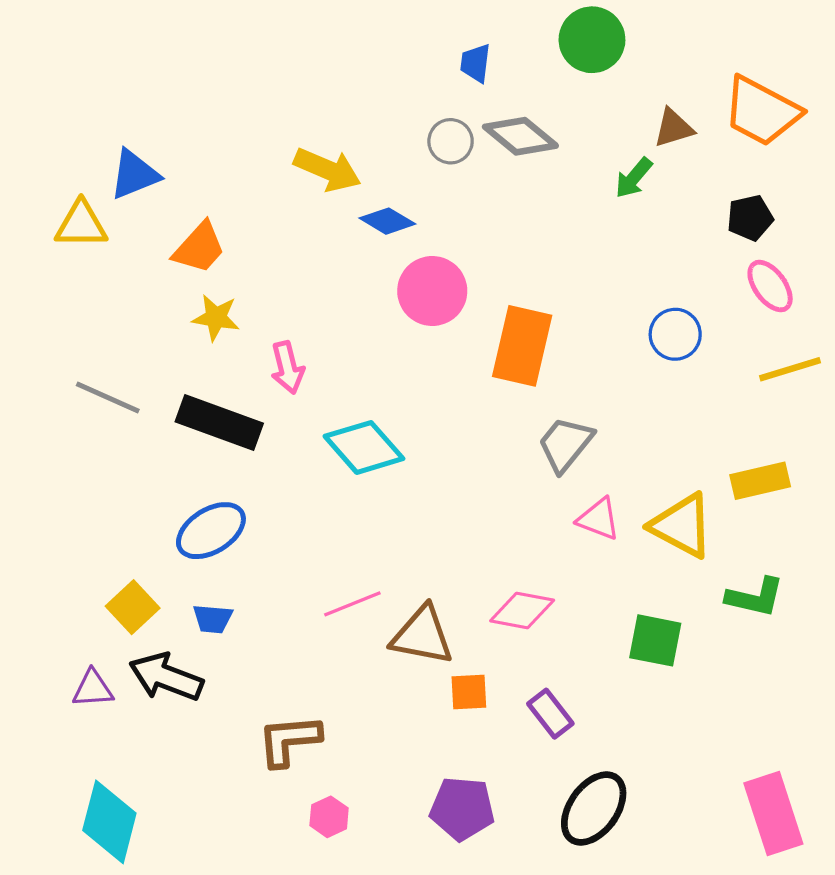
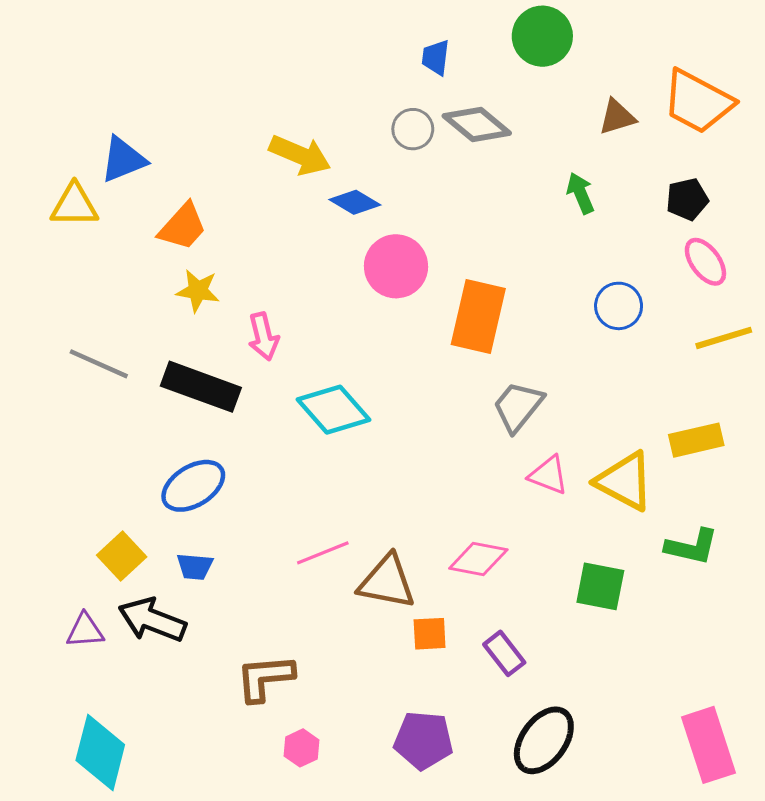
green arrow: (634, 178) -> (580, 193), moved, turned 117

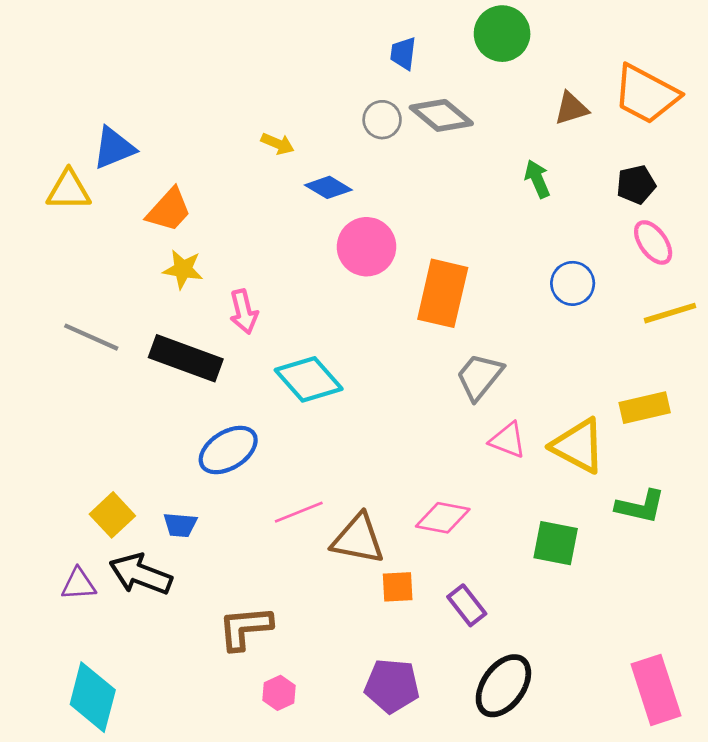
yellow arrow: (300, 155) -> (278, 144), size x0.6
blue ellipse: (193, 486) -> (228, 450), moved

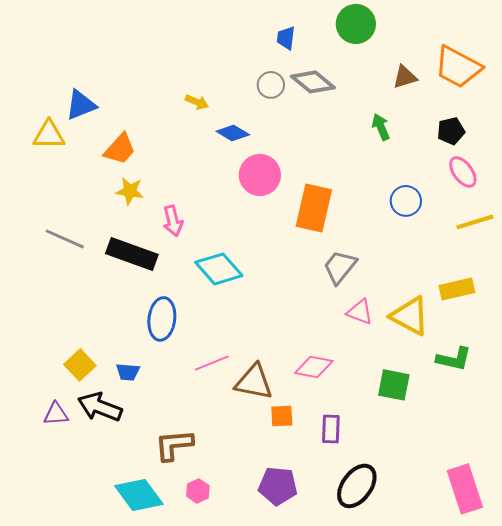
blue ellipse: (228, 450) -> (162, 319), turned -51
purple rectangle: (467, 605) -> (331, 429), turned 40
cyan diamond: (93, 697) -> (139, 495), moved, turned -51

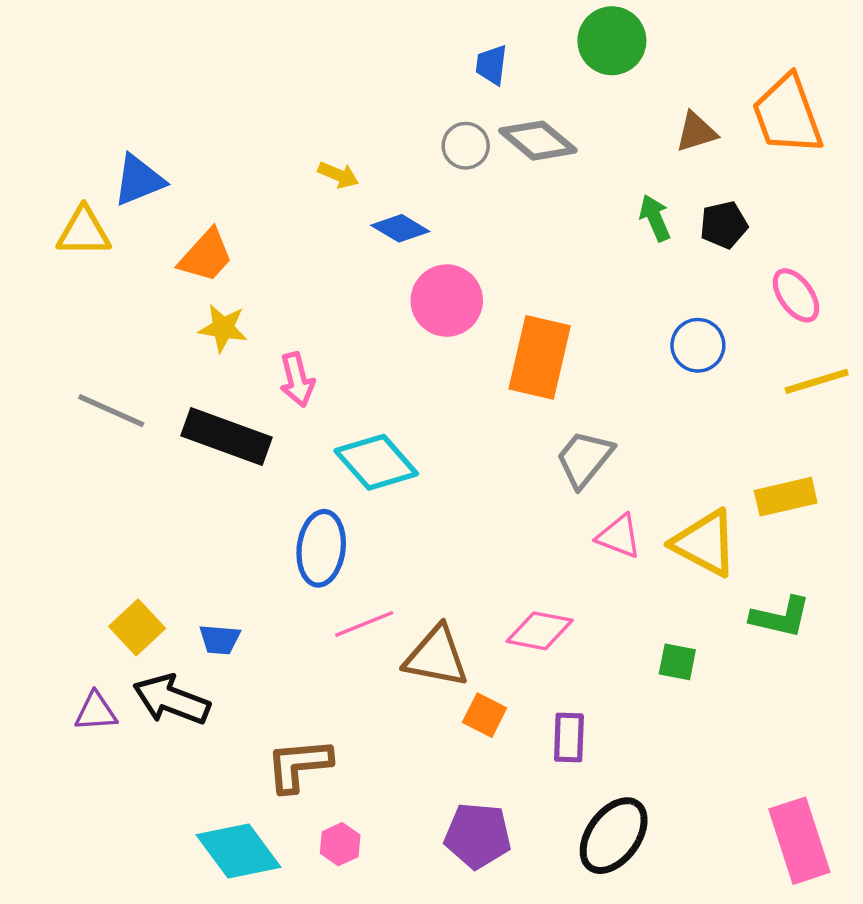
orange trapezoid: (458, 67) -> (787, 115), turned 42
black pentagon: (451, 131) -> (724, 225), moved
blue ellipse: (162, 319) -> (321, 548), moved
green square: (394, 385) -> (677, 662), size x0.7
orange square: (282, 416) -> (485, 715), turned 30

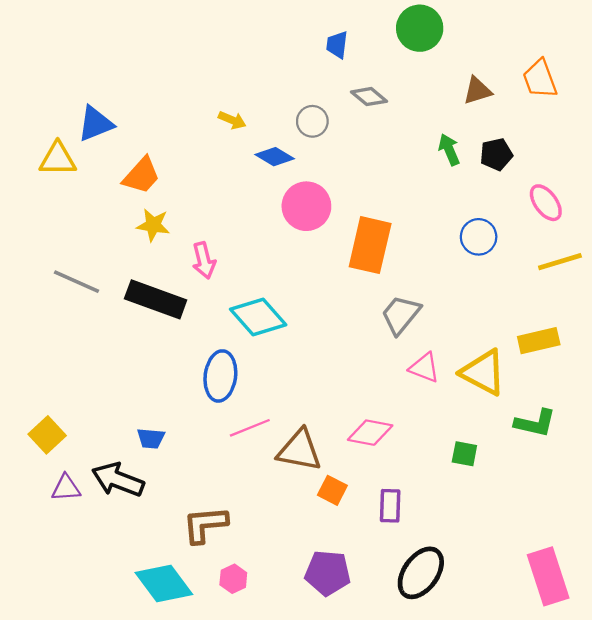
orange trapezoid: (787, 115) -> (540, 79), size x0.7
gray diamond: (538, 141) -> (369, 97), size x0.7
gray circle: (466, 146) -> (312, 121), moved
yellow square: (137, 627) -> (47, 435), moved

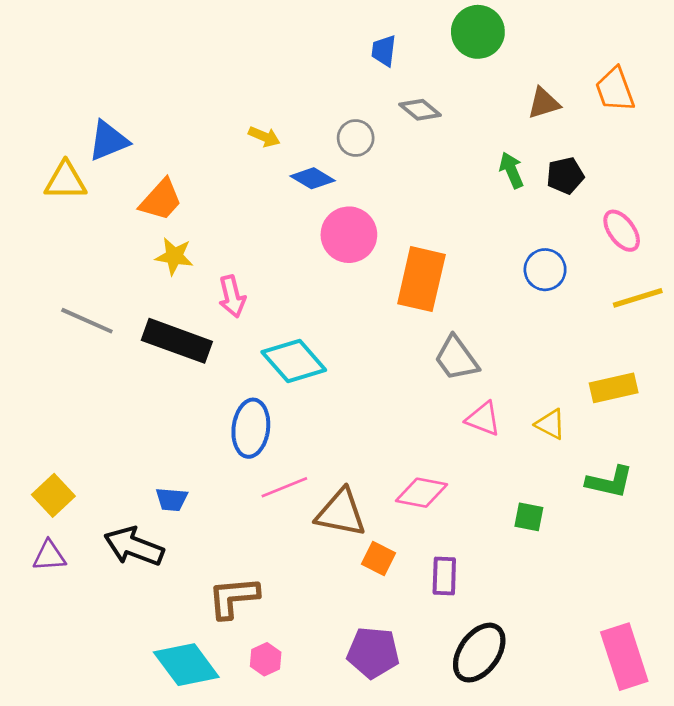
gray trapezoid: (401, 315) -> (456, 358), turned -75
yellow triangle: (483, 372) -> (550, 424), size x0.6
purple triangle: (66, 488) -> (49, 556), moved

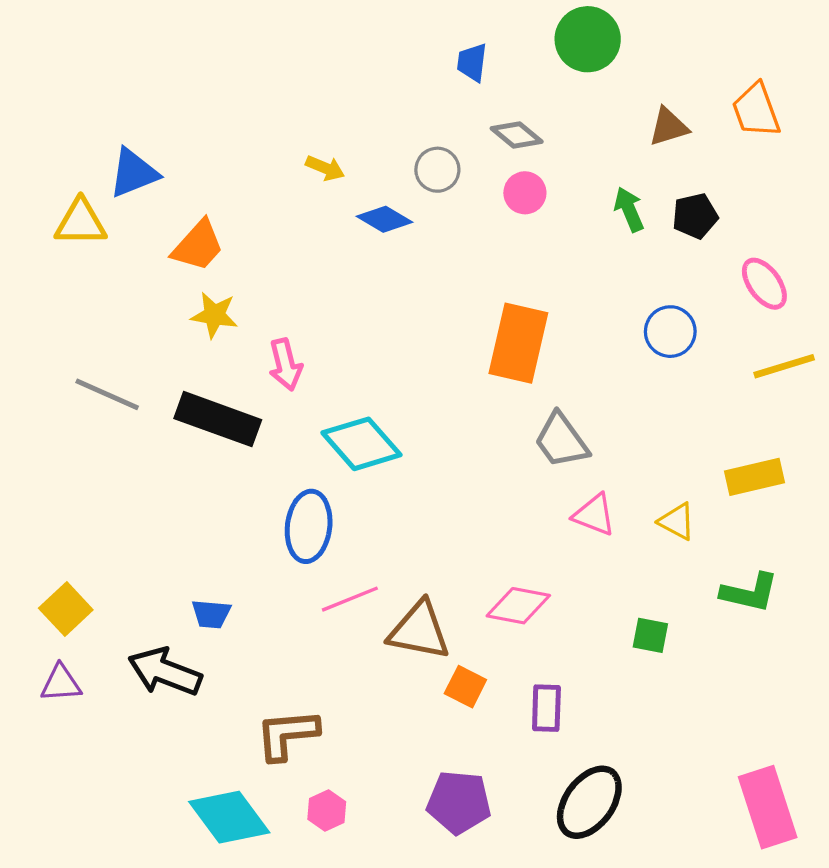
pink circle: (349, 235) -> (525, 193), moved, size x0.6

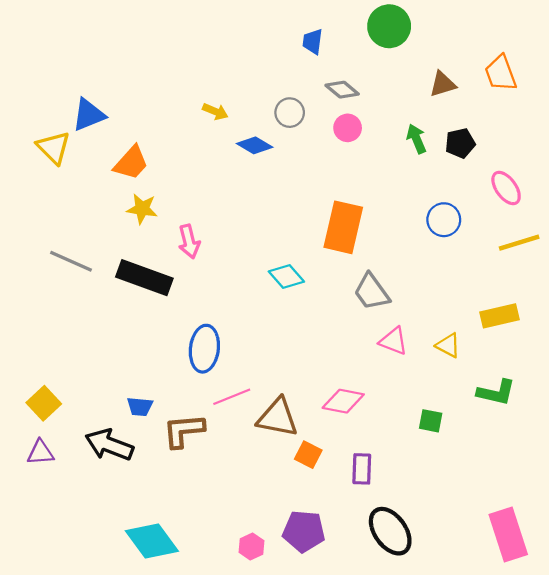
yellow triangle: (81, 223) -> (54, 148), turned 45
cyan diamond: (361, 444) -> (286, 277), moved, size x0.7
brown L-shape: (287, 735) -> (184, 431), moved
black ellipse: (589, 802) -> (390, 531), turned -72
pink hexagon: (327, 810) -> (251, 546), moved

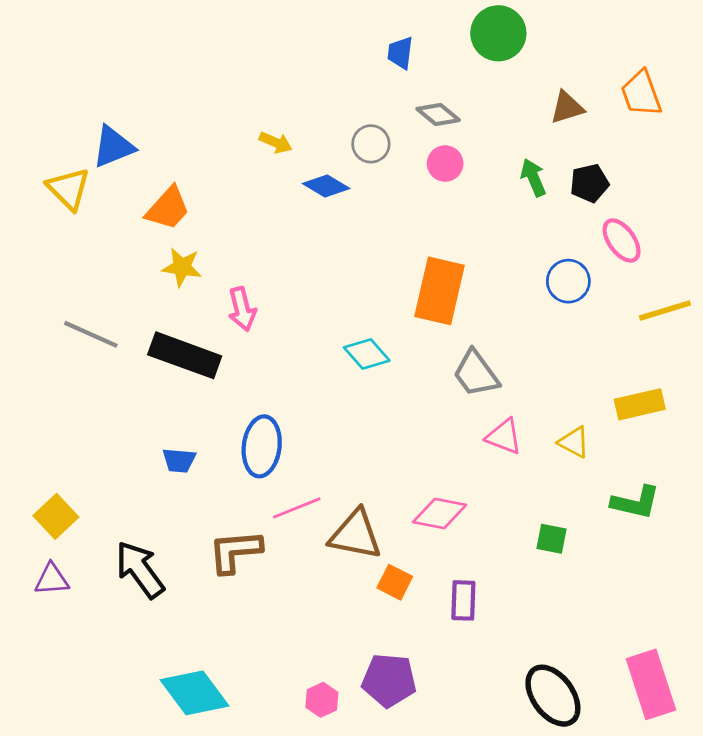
pink ellipse: (506, 188) -> (622, 241), moved
blue trapezoid: (140, 407) -> (179, 460), moved
black arrow: (109, 445) -> (140, 570), turned 33
black ellipse: (390, 531) -> (553, 696), moved

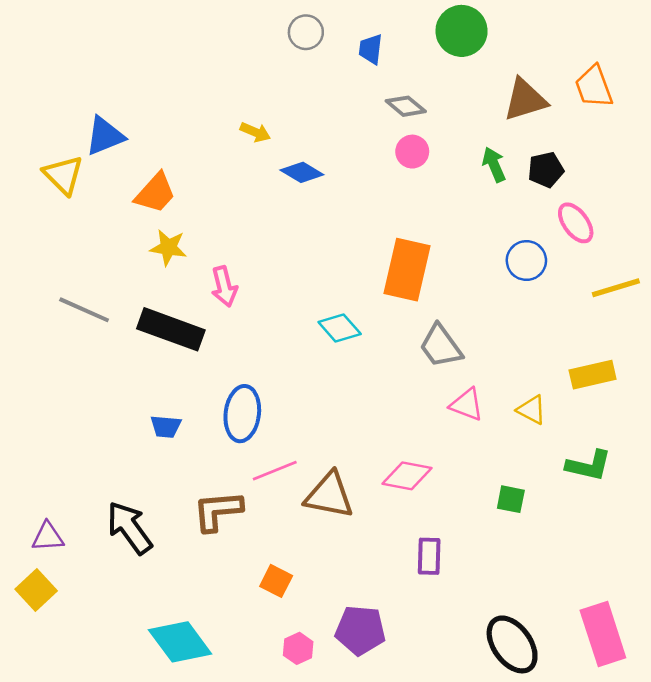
brown triangle: (567, 107) -> (525, 100), size x1.4
gray circle: (371, 144) -> (306, 32), moved
yellow square: (56, 516) -> (36, 590), moved
orange square: (395, 582) -> (276, 581), moved

